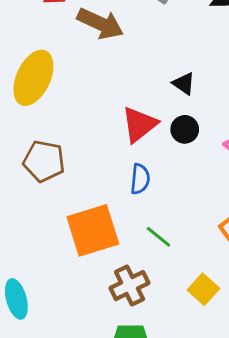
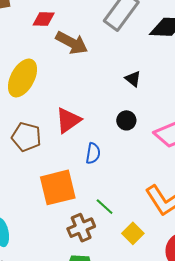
black triangle: (184, 83) -> (133, 79), moved
red triangle: (139, 124) -> (68, 120), moved
green line: (158, 237) -> (105, 207), moved

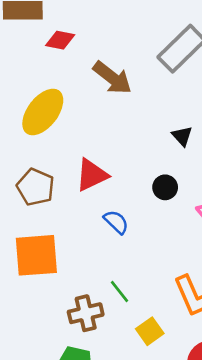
red diamond: (44, 19) -> (60, 40), moved
blue semicircle: (93, 153) -> (116, 222), turned -65
orange square: (58, 187) -> (36, 255), moved

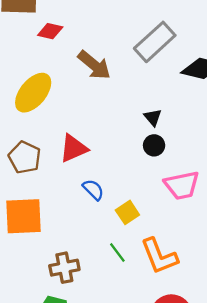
black circle: (165, 187) -> (154, 145), moved
green line: (120, 292) -> (117, 253), moved
yellow square: (150, 331) -> (127, 212), moved

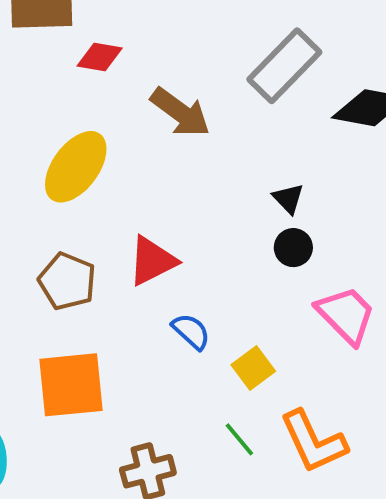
pink trapezoid: (182, 185) -> (346, 315), turned -120

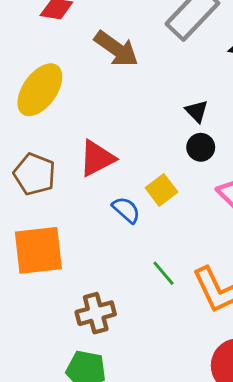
yellow square: (253, 368) -> (162, 190), moved
green line: (239, 439) -> (163, 273), moved

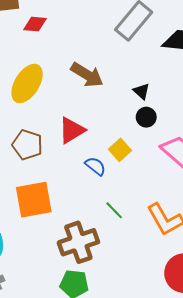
brown arrow: (116, 49) -> (87, 75), moved
green line: (163, 273) -> (114, 210), moved
brown cross: (96, 313) -> (78, 242), size x1.4

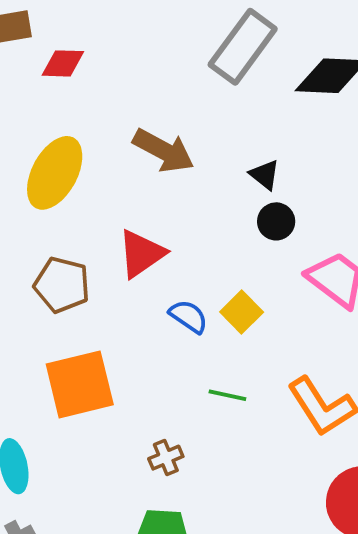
yellow square: (120, 150) -> (242, 312), moved
green line: (114, 210) -> (227, 395), turned -30
brown cross: (78, 242) -> (166, 458), size x0.5

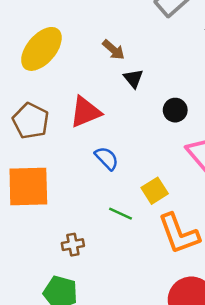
brown arrow: (163, 151) -> (113, 50), size x0.6
black triangle: (265, 175) -> (133, 78), moved
yellow square: (242, 312) -> (155, 191), moved

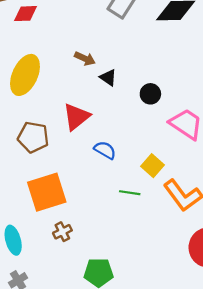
brown cross: (73, 245) -> (62, 232), moved

